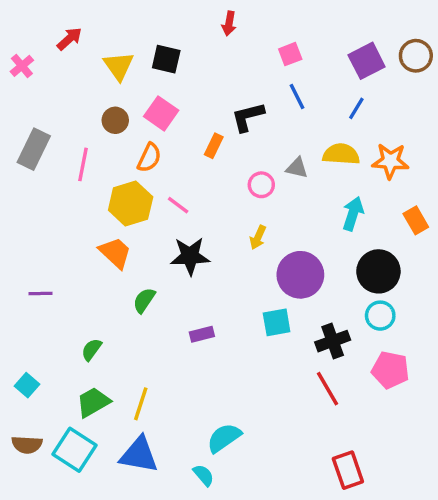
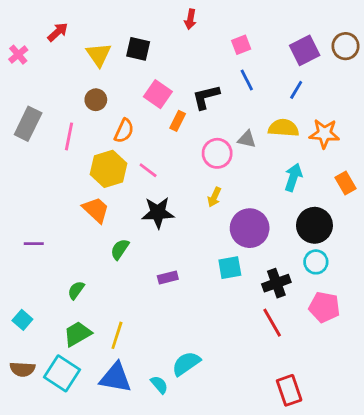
pink square: (161, 113) -> (158, 94), moved
pink circle: (261, 185) -> (217, 153), size x1.4
cyan semicircle: (204, 475) -> (159, 385), moved

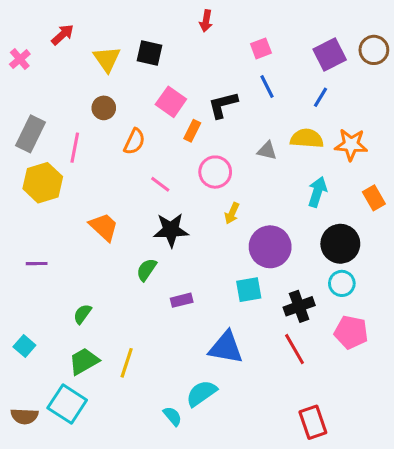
pink circle: (217, 153) -> (215, 172), moved
yellow hexagon: (109, 169) -> (43, 183), moved
green semicircle: (120, 249) -> (147, 270), moved
brown semicircle: (22, 369) -> (24, 416), moved
blue triangle: (116, 378) -> (226, 348), moved

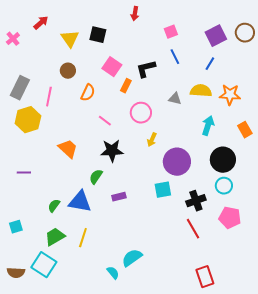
cyan square: (24, 346) -> (16, 227), turned 32
blue triangle: (226, 348) -> (80, 202), moved

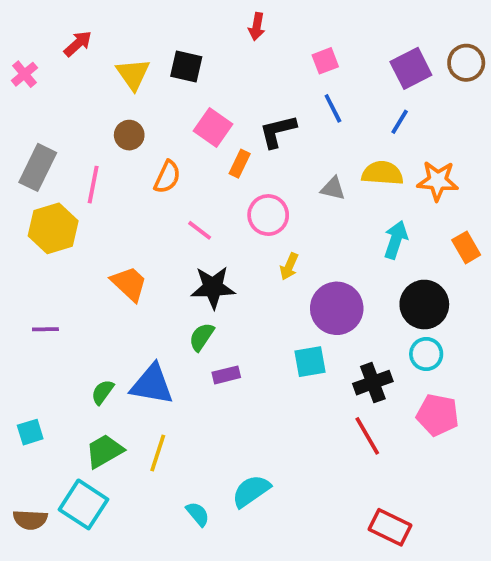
green semicircle: (96, 177) -> (202, 337), moved
cyan semicircle: (113, 273) -> (198, 514), moved
red rectangle: (205, 277) -> (390, 527), turned -45

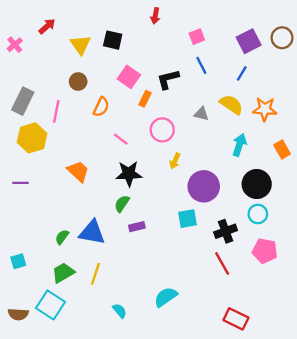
yellow semicircle: (382, 173) -> (231, 105), turned 30
purple line: (45, 329) -> (21, 183), moved
cyan semicircle: (251, 491) -> (166, 297), moved

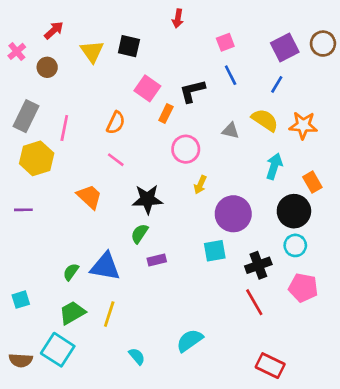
brown circle: (78, 82) -> (47, 67), moved
pink line: (121, 139) -> (116, 160), moved
orange rectangle: (282, 149) -> (312, 182), moved

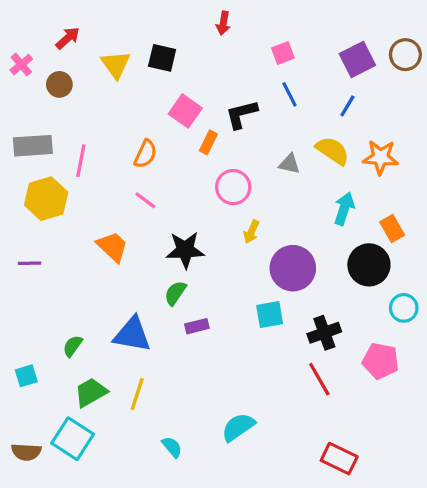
gray rectangle: (26, 116) -> (33, 146), turned 60
cyan circle: (295, 245) -> (404, 308), moved
green semicircle: (71, 272) -> (73, 346), moved

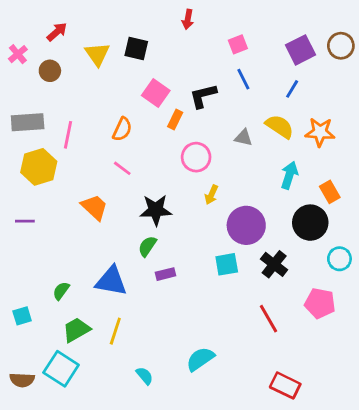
black cross: (324, 333) -> (274, 264), moved, turned -32

